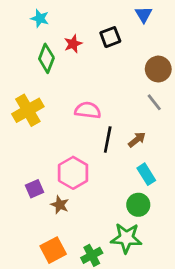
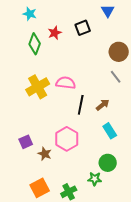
yellow cross: (28, 110) -> (38, 87), moved
pink hexagon: (73, 173) -> (67, 139), moved
green circle: (138, 205) -> (108, 163), moved
green star: (126, 238) -> (95, 179), size x0.6

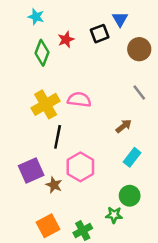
blue triangle: (108, 11) -> (120, 19), moved
brown circle: (119, 52) -> (139, 49), moved
black line: (81, 105) -> (58, 137), moved
cyan rectangle: (110, 131) -> (132, 157), turned 70
purple square: (26, 142) -> (31, 170), size x1.5

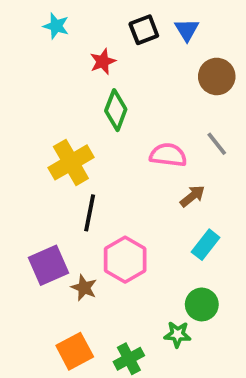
black square: (100, 34) -> (144, 30), moved
green diamond: (42, 53) -> (116, 110), moved
pink semicircle: (79, 100) -> (168, 155), moved

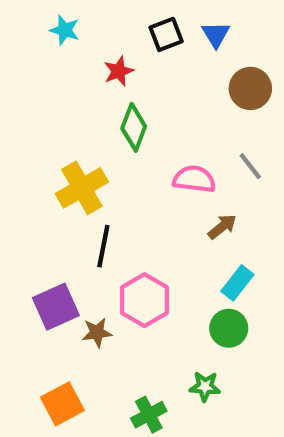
brown star: (84, 288) -> (97, 333), turned -30
green circle: (202, 304) -> (229, 328), moved
orange square: (75, 351) -> (62, 404), moved

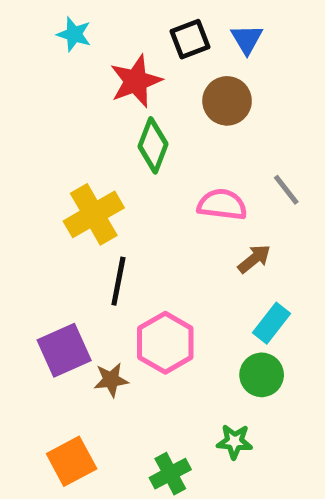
red star: (119, 71) -> (136, 81), size x1.5
brown circle: (250, 88) -> (227, 101), moved

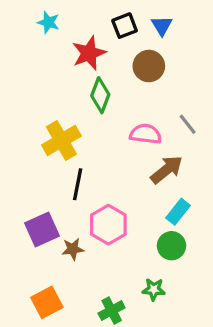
brown arrow: (254, 259) -> (167, 170), size x1.5

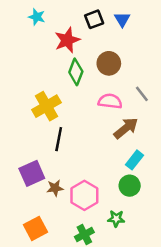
brown circle: (149, 66) -> (109, 63), moved
pink hexagon: (108, 225) -> (84, 195), moved

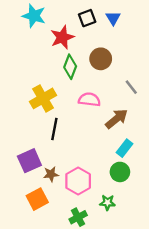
cyan star: (37, 17) -> (34, 16), size x1.5
pink semicircle: (110, 101) -> (89, 100), moved
orange square: (35, 228) -> (37, 199), moved

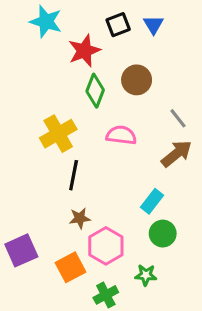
brown arrow: (117, 119) -> (177, 154), moved
cyan rectangle: (124, 148) -> (152, 201), moved
purple square: (29, 161) -> (21, 250), moved
brown star: (51, 174) -> (80, 218), moved
orange square: (37, 199) -> (71, 267), moved

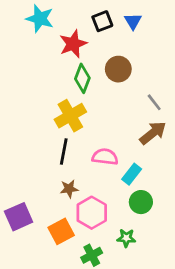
yellow cross: (58, 134) -> (70, 116), moved
pink semicircle: (121, 135) -> (105, 157), moved

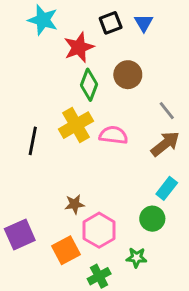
black line: (64, 152) -> (33, 141), moved
pink semicircle: (105, 157) -> (113, 135), moved
cyan rectangle: (132, 174) -> (167, 188), moved

